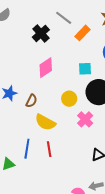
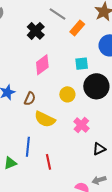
pink cross: (85, 119) -> (81, 125), moved
red line: (49, 149) -> (49, 162), moved

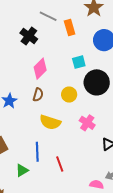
orange rectangle: (77, 28) -> (70, 27), turned -49
brown semicircle: (30, 99) -> (38, 95), moved

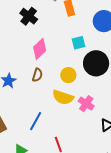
yellow semicircle: (50, 122) -> (63, 97), moved
blue line: (37, 152) -> (36, 121), moved, turned 30

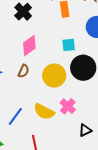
yellow circle: (68, 75) -> (54, 75), size x1.5
yellow semicircle: (63, 97) -> (44, 112), moved

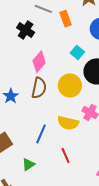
cyan square: (69, 45) -> (77, 52), turned -32
brown semicircle: (23, 71) -> (39, 88), size x1.5

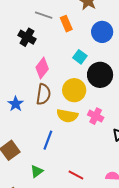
yellow semicircle: (68, 123) -> (67, 116), moved
red line: (66, 155) -> (76, 175), moved, turned -35

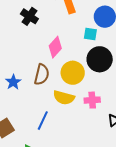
cyan square: (80, 57) -> (90, 34), moved, turned -32
pink diamond: (42, 68) -> (55, 47), moved
pink cross: (96, 116) -> (92, 100), turned -35

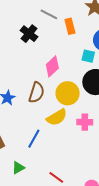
yellow semicircle: (64, 98) -> (57, 117), turned -50

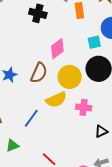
black cross: (29, 34) -> (38, 13), turned -30
cyan square: (88, 56) -> (94, 42), turned -32

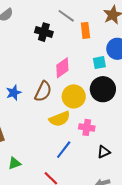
blue line: (31, 118) -> (64, 150), moved

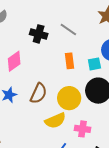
gray line: (66, 16) -> (68, 30), moved
orange rectangle: (85, 30) -> (70, 61), moved
pink diamond: (62, 68) -> (14, 61), moved

